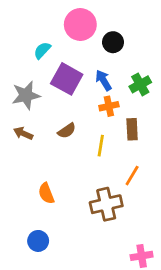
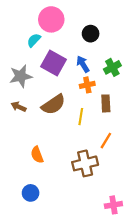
pink circle: (80, 25) -> (51, 19), moved
brown semicircle: (67, 131) -> (53, 105), size x1.6

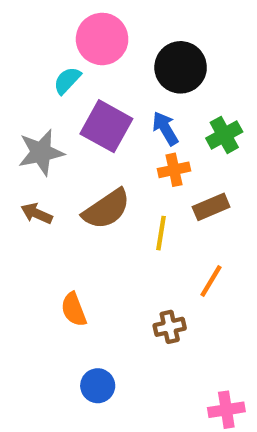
black circle: (91, 34) -> (181, 67), size x1.5
brown rectangle: (106, 103) -> (211, 207), turned 70
brown cross: (85, 163) -> (170, 327), size x0.6
blue circle: (31, 193) -> (98, 386), moved

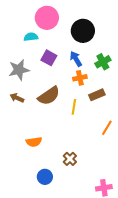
cyan semicircle: (67, 80) -> (31, 37), turned 40
purple square: (106, 126) -> (49, 58), size x0.7
orange line: (211, 281) -> (107, 128), moved
orange semicircle: (74, 309) -> (34, 142), turned -77
brown cross: (170, 327) -> (70, 159), moved, turned -32

